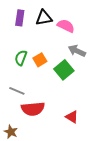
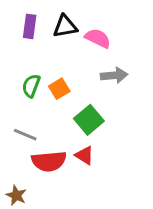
gray arrow: (77, 51) -> (114, 75), turned 150
green square: (64, 70) -> (89, 120), moved
red triangle: (72, 117) -> (84, 155), moved

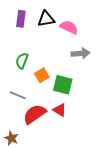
orange square: (59, 89) -> (42, 75), moved
green square: (89, 120) -> (63, 85), turned -36
red semicircle: (49, 161) -> (34, 114), turned 150

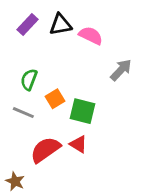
purple rectangle: (21, 19) -> (27, 25), turned 35
gray arrow: (81, 53) -> (121, 70), moved, turned -42
gray line: (18, 95) -> (23, 113), moved

